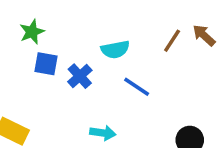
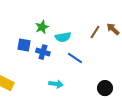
green star: (32, 32) -> (42, 27), moved
blue cross: (80, 76) -> (43, 52), turned -32

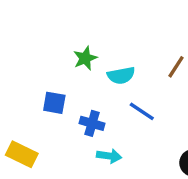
blue square: (24, 45) -> (54, 103), moved
blue cross: (43, 52) -> (92, 123), moved

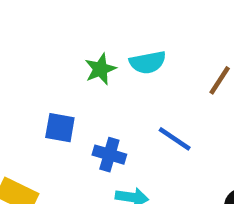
cyan semicircle: (121, 75) -> (148, 62), moved

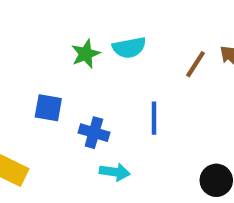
blue line: (175, 139) -> (154, 118), turned 56

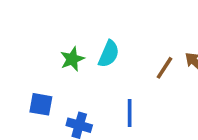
cyan semicircle: (129, 48) -> (109, 54), turned -56

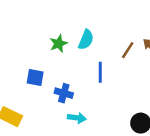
blue line: (130, 113) -> (100, 72), moved

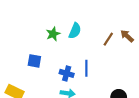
blue line: (100, 72) -> (86, 68), moved
blue cross: (64, 93) -> (67, 73), moved

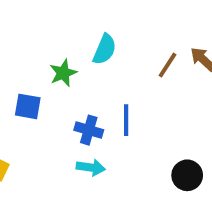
green star: (53, 34) -> (63, 73), moved

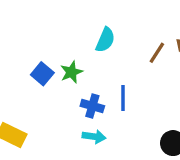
green star: (63, 73) -> (71, 72), moved
blue square: (28, 106) -> (42, 74), moved, turned 30

